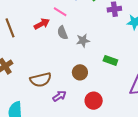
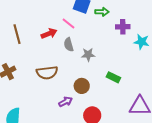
brown semicircle: (41, 80) -> (47, 73), moved
purple arrow: (59, 96) -> (65, 102), moved

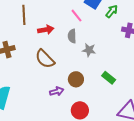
green arrow: (102, 12) -> (112, 11), turned -64
red arrow: (49, 34) -> (46, 30), moved
brown semicircle: (47, 73) -> (45, 59), turned 40

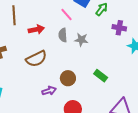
gray star: (89, 50) -> (81, 40), moved
brown semicircle: (45, 59) -> (36, 59), turned -70

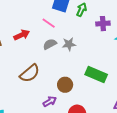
red arrow: (36, 29) -> (22, 35), moved
gray semicircle: (63, 35) -> (50, 44), turned 80
green rectangle: (101, 76) -> (96, 74), size x1.5

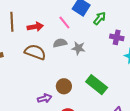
brown semicircle: (30, 73) -> (35, 52), moved, turned -135

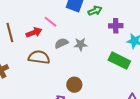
green arrow: (100, 18) -> (95, 11), turned 40
pink line: (64, 22) -> (50, 22), moved
green rectangle: (97, 85) -> (119, 61), moved

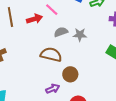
brown semicircle: (39, 57) -> (51, 55), moved

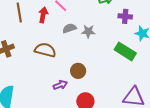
red arrow: (34, 19) -> (43, 15), turned -63
brown semicircle: (51, 55) -> (45, 50), moved

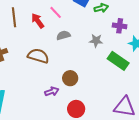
red arrow: (43, 15) -> (38, 21), turned -49
gray star: (88, 31) -> (96, 41), moved

